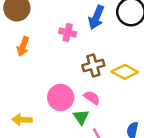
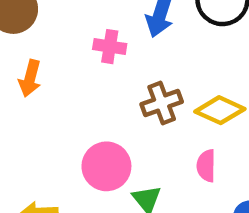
pink semicircle: (92, 98) -> (206, 166), moved, turned -119

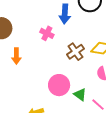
pink cross: (110, 47) -> (47, 33), turned 32

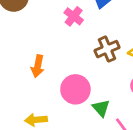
orange arrow: (16, 56) -> (38, 66), moved

